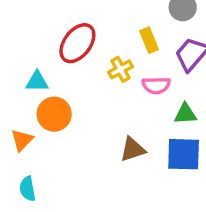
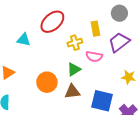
orange circle: (54, 114) -> (47, 82), moved
green triangle: (185, 114) -> (74, 69), moved, turned -40

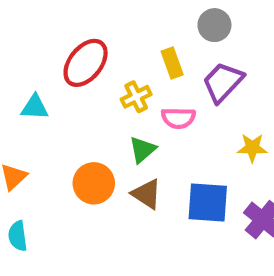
brown triangle: (72, 92) -> (147, 194), turned 49

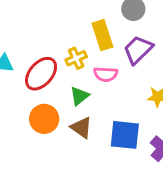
red ellipse: (86, 63) -> (41, 74), moved
yellow rectangle: (172, 63) -> (102, 35), size x1.4

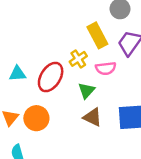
orange circle: (44, 119) -> (36, 118), moved

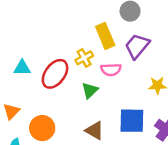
brown triangle: (93, 117) -> (95, 131), moved
orange circle: (36, 118) -> (42, 128), moved

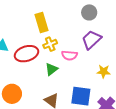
yellow rectangle: (105, 36) -> (41, 23), moved
red ellipse: (55, 74) -> (26, 54), turned 30

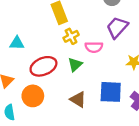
red ellipse: (26, 54) -> (43, 66), moved

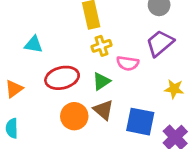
orange circle: (33, 96) -> (74, 116), moved
brown triangle: (78, 99) -> (103, 110), moved

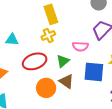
yellow cross: (101, 46) -> (48, 35), moved
blue square: (140, 122) -> (94, 72), moved

